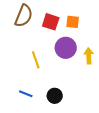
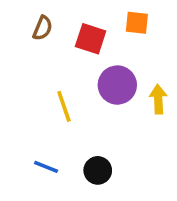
brown semicircle: (24, 16) -> (43, 28), size x0.6
orange square: (73, 22) -> (137, 23), moved

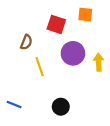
brown semicircle: (43, 28) -> (26, 42), moved
blue line: (46, 167) -> (14, 104), moved

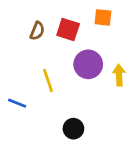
brown semicircle: (26, 42) -> (37, 31), moved
blue line: (14, 104) -> (17, 103), moved

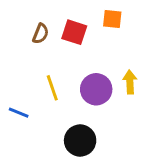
purple circle: (88, 64) -> (96, 89), moved
black circle: (73, 129) -> (80, 141), size x1.4

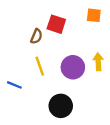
orange square: (112, 19) -> (94, 15), moved
brown semicircle: (41, 34) -> (36, 36), moved

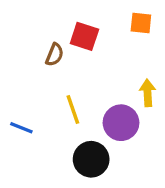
yellow line: (40, 66) -> (73, 109), moved
purple circle: (73, 67) -> (121, 123), moved

